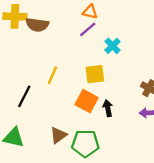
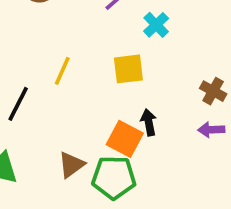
orange square: (87, 101) -> (125, 139), moved

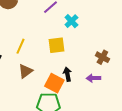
purple arrow: (211, 130) -> (93, 78), moved
brown triangle: (71, 165) -> (25, 71), moved

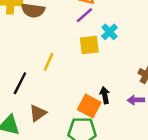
yellow square: (56, 45) -> (89, 45), moved
brown triangle: (25, 71) -> (38, 113), moved

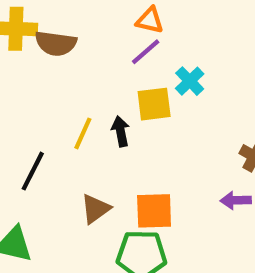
black arrow: (105, 95) -> (121, 131), moved
orange square: (89, 106) -> (154, 211), turned -30
brown triangle: (38, 113) -> (95, 209), moved

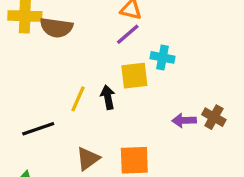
cyan cross: (190, 81) -> (163, 57), turned -35
black line: (33, 171) -> (38, 129), turned 44
purple arrow: (236, 200) -> (184, 120), moved

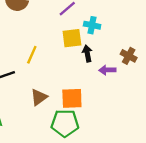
black arrow: (108, 97) -> (87, 54), moved
brown cross: (214, 117) -> (129, 56), moved

